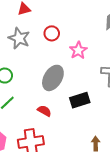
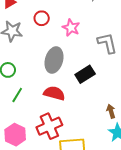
red semicircle: (44, 111) -> (54, 93), size x1.5

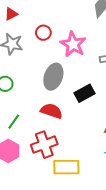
pink star: (71, 28) -> (73, 44), size x1.4
green line: (17, 95) -> (14, 122), moved

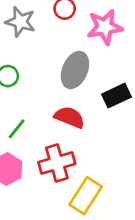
pink star: (73, 44) -> (105, 27), turned 30
yellow rectangle: (66, 167) -> (86, 196), turned -60

